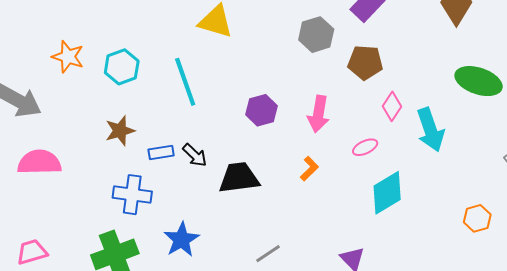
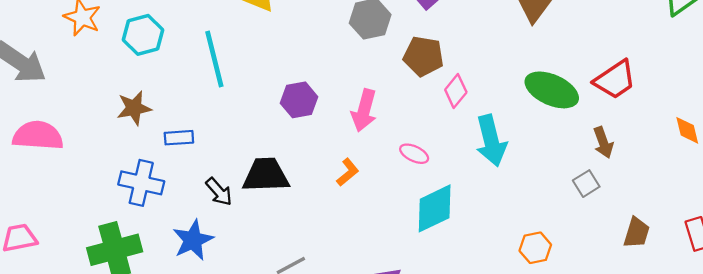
pink diamond: (392, 106) -> (456, 91), moved
pink ellipse: (365, 147) -> (414, 154), turned 45
black arrow: (195, 155) -> (219, 192), moved

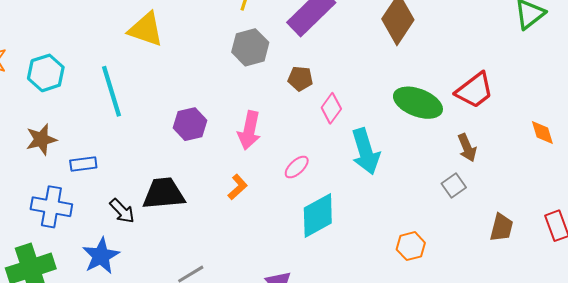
brown pentagon: (423, 56) -> (300, 79), size x0.7
pink ellipse: (414, 154) -> (297, 167), turned -65

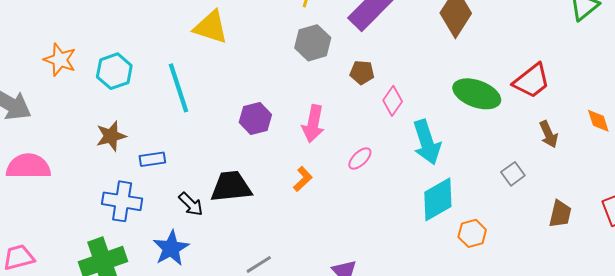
brown arrow: (467, 148) -> (549, 134), moved
cyan diamond: (318, 216) -> (438, 199), moved

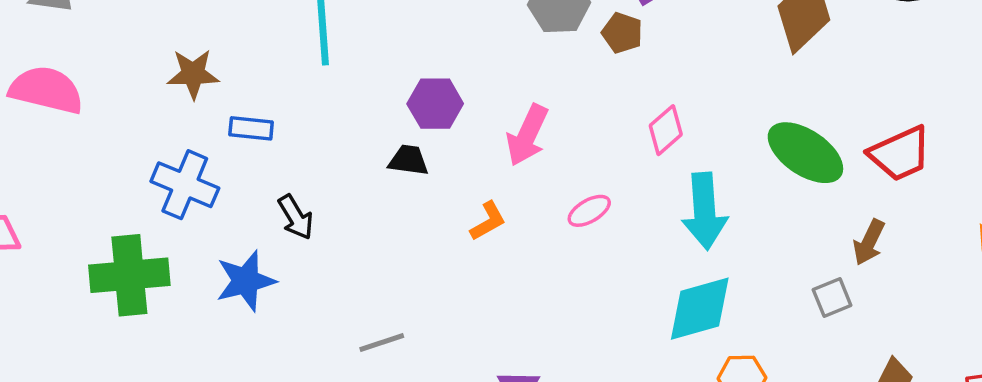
brown pentagon: (362, 72) -> (622, 33), moved
brown arrow: (549, 134) -> (869, 242), moved, turned 36
black trapezoid: (231, 187) -> (409, 160), moved, size x0.6

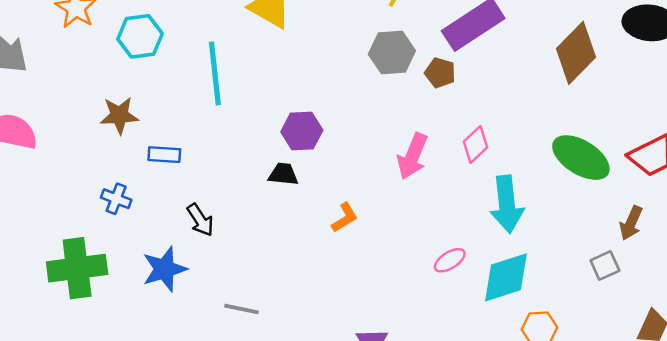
pink arrow: (527, 135) -> (412, 156), moved
blue cross: (185, 185) -> (116, 199), size x0.6
pink ellipse: (589, 211) -> (450, 260), moved
gray line: (382, 343) -> (242, 309), moved, turned 32

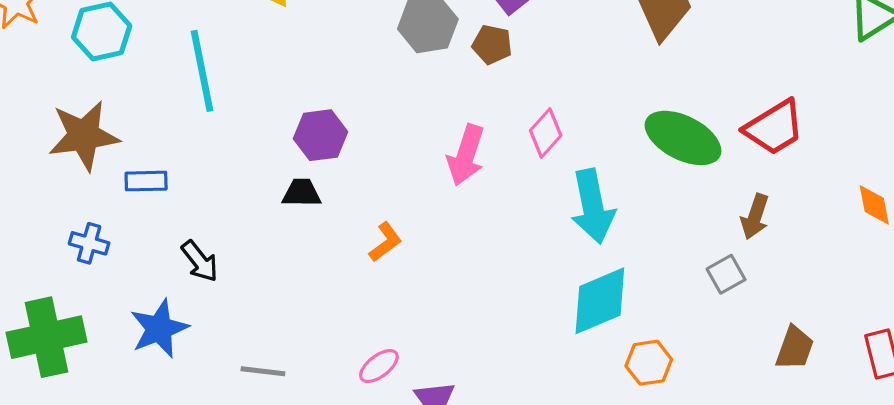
brown star: (119, 115) -> (84, 136), size x1.4
pink ellipse: (450, 260) -> (379, 366), moved

